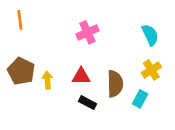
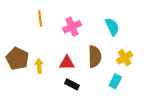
orange line: (20, 20) -> (40, 18), moved
cyan semicircle: (150, 35) -> (112, 27), moved
brown semicircle: (115, 84) -> (95, 57), moved

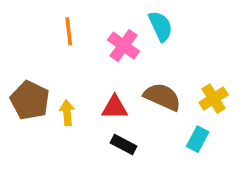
pink cross: (72, 27) -> (124, 46), turned -30
cyan semicircle: (112, 27) -> (161, 26), moved
brown semicircle: (95, 57) -> (162, 97), turned -65

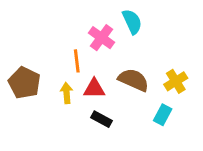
orange line: (69, 31) -> (77, 61), moved
yellow arrow: (67, 113) -> (67, 93), moved

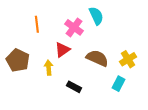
orange line: (77, 61) -> (37, 24), moved
red triangle: (94, 89) -> (62, 50), moved, turned -35

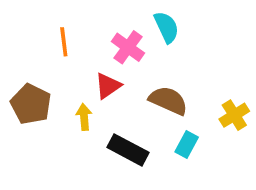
yellow cross: (128, 59) -> (234, 115), moved
cyan rectangle: (119, 84) -> (187, 144), moved
black rectangle: (74, 87) -> (128, 150), size x1.5

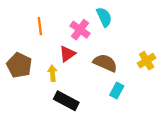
yellow cross: (234, 115) -> (147, 61), moved
black rectangle: (128, 150) -> (66, 101), moved

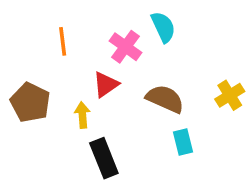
cyan rectangle: (117, 90) -> (183, 142), turned -42
black rectangle: (66, 101) -> (104, 158), turned 40

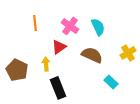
cyan semicircle: (163, 27) -> (98, 27), moved
brown pentagon: (30, 102) -> (17, 70), moved
cyan rectangle: (183, 142) -> (111, 82), moved, turned -32

